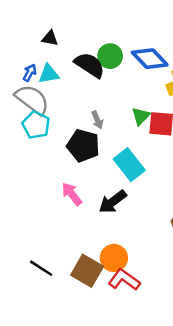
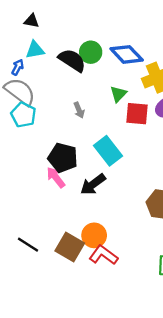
black triangle: (50, 38) -> (32, 21), moved
cyan triangle: (49, 74) -> (35, 50), moved
green triangle: (141, 116) -> (118, 94), moved
black pentagon: (83, 146) -> (63, 158), moved

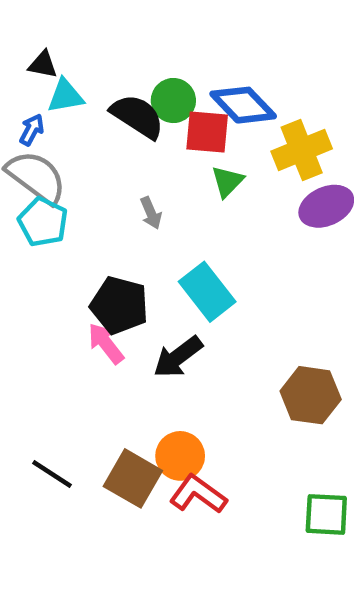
black triangle: (32, 21) -> (43, 65), moved
red square: (137, 114) -> (207, 132), moved

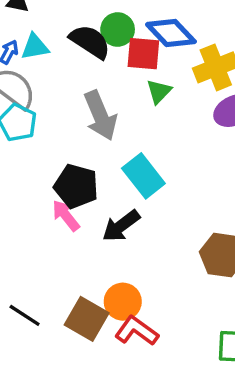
cyan triangle: (65, 96) -> (35, 47), moved
gray arrow: (151, 213) -> (100, 116), size x2.0

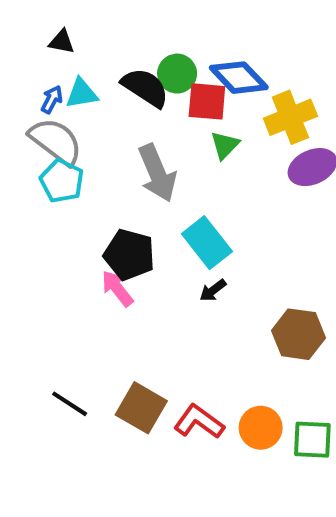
black arrow: (121, 226) -> (213, 290), moved, size x0.6
orange circle: (123, 302) -> (261, 428), moved

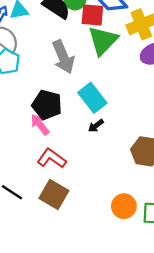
green triangle: (225, 145) -> (103, 41), size x1.8
red L-shape: (199, 422) -> (52, 158), moved

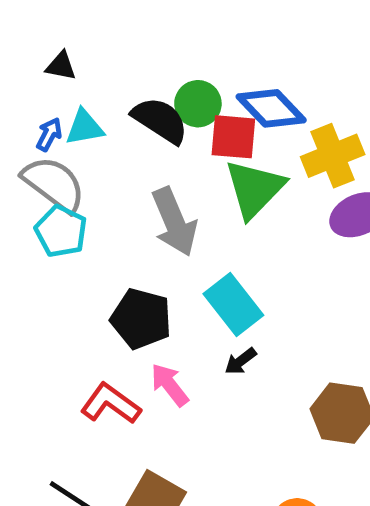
pink arrow: (40, 125) -> (170, 385), moved
red L-shape: (52, 158) -> (111, 404), moved

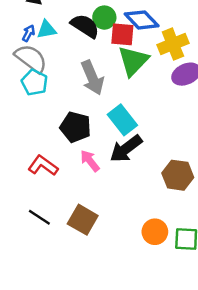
black arrow: (240, 361) -> (126, 149), size x2.0
red L-shape: (111, 404) -> (43, 166), moved

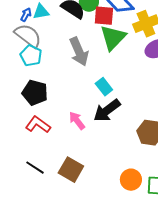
cyan rectangle: (122, 120) -> (104, 87), size x0.7
black pentagon: (75, 127) -> (35, 93), moved

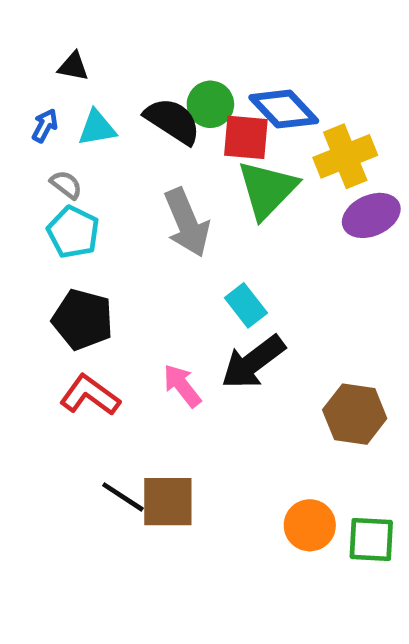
blue arrow: (26, 15) -> (45, 126), moved
gray semicircle: (28, 36) -> (66, 185), size x0.5
black line: (35, 168) -> (123, 497), moved
brown square: (71, 170) -> (168, 502), turned -30

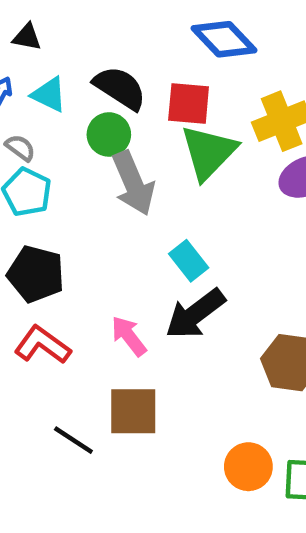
green circle: (210, 104) -> (109, 134), moved
blue diamond: (284, 109) -> (224, 39), moved
cyan triangle: (97, 128) -> (49, 95), turned 36
brown square: (168, 502) -> (133, 411), moved

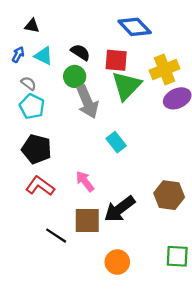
black semicircle: (120, 88) -> (80, 52), size x0.7
black arrow: (195, 314) -> (120, 209), moved
orange circle: (248, 467) -> (117, 262), moved

